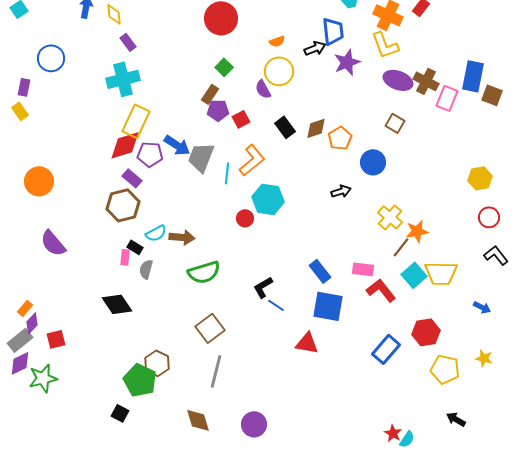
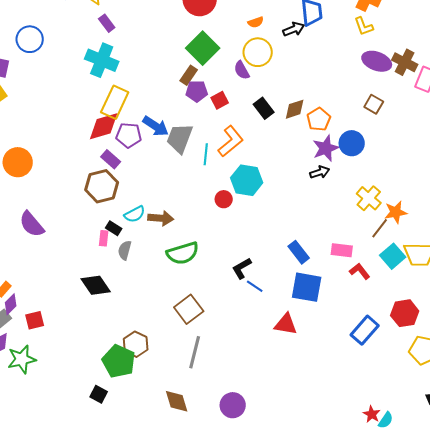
yellow L-shape: (385, 45) -> (364, 26), size x0.7
purple star: (347, 62) -> (326, 148), moved
green square: (224, 67) -> (203, 48), size x1.8
cyan cross: (123, 79) -> (102, 60), turned 36
red L-shape: (381, 290) -> (360, 271), size x0.7

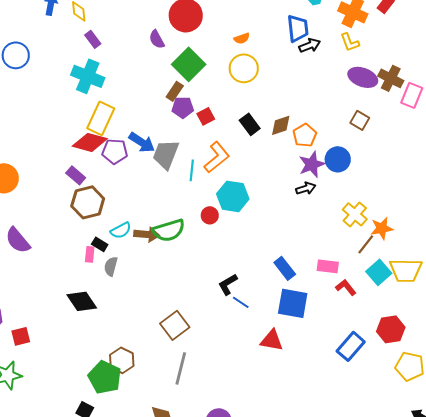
black arrow: (294, 29) -> (310, 45), moved
purple semicircle: (242, 70) -> (157, 39), moved
red diamond: (104, 126) -> (90, 142), turned 32
purple rectangle: (111, 159) -> (76, 175), moved
green semicircle: (183, 253) -> (169, 230), moved

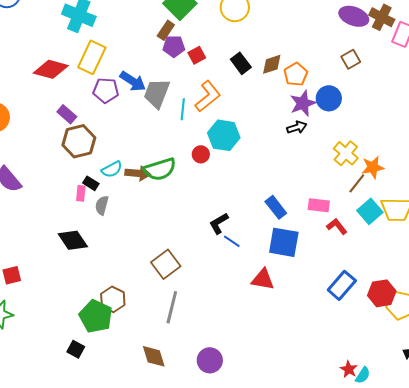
brown square: (360, 120) -> (351, 59), turned 30
red diamond: (90, 142) -> (51, 69), moved
red hexagon: (391, 329) -> (382, 293), moved

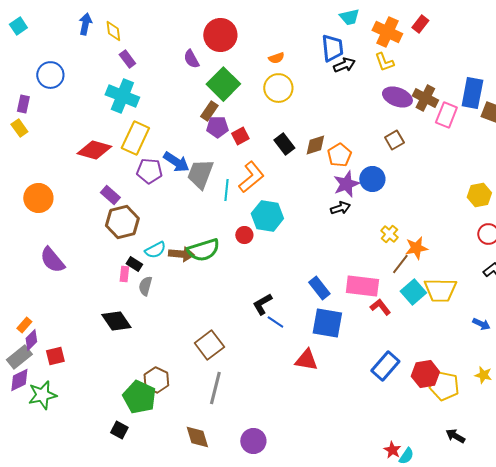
yellow cross: (346, 153) -> (389, 234), size x0.7
pink rectangle: (319, 205) -> (362, 286), size x1.5

